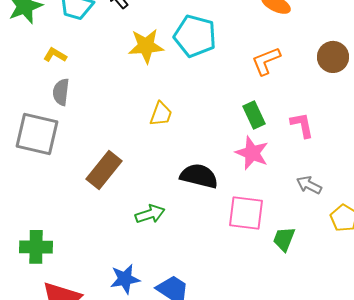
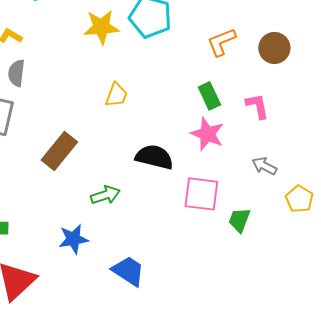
brown circle: (333, 57) -> (274, 48), moved
blue star: (125, 279) -> (73, 239), moved

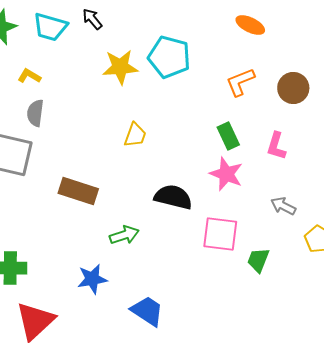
pink L-shape: (257, 106) -> (276, 146), turned -152
brown rectangle: (59, 151) -> (78, 191), turned 69

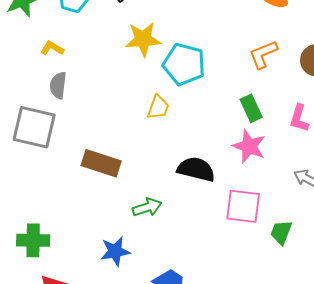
cyan pentagon: (169, 57) -> (184, 64), moved

